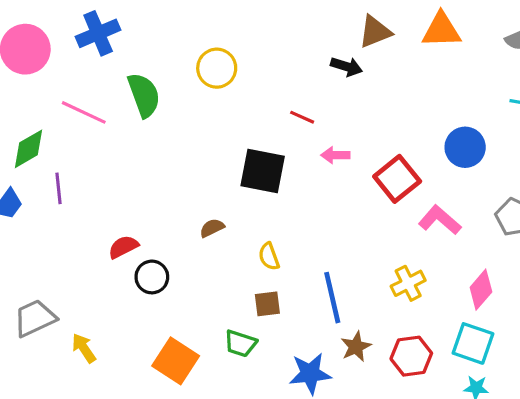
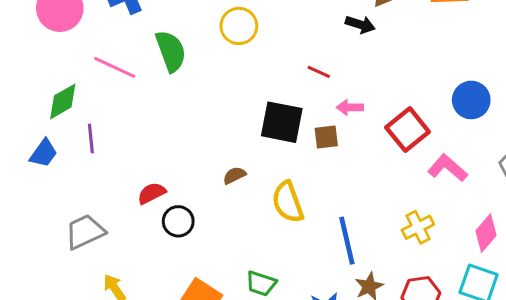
yellow semicircle: (269, 256) -> (288, 202), size x1.6
brown square: (267, 304) -> (326, 137), moved
gray trapezoid: (35, 318) -> (85, 232), moved

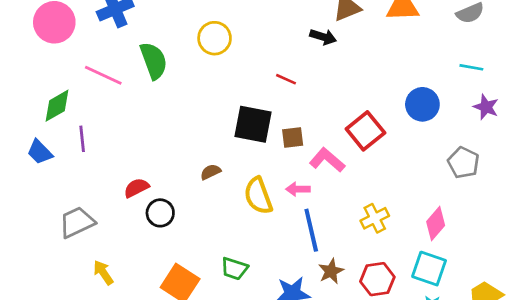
pink arrow: (350, 107) -> (298, 189), moved
blue trapezoid: (44, 153) -> (40, 152), turned 100
pink L-shape: (448, 168) -> (327, 160), moved

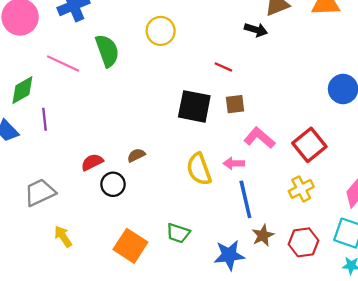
red square: (365, 131) -> (309, 145), moved
brown square: (293, 137) -> (235, 104), moved
brown semicircle: (211, 172) -> (136, 155), moved

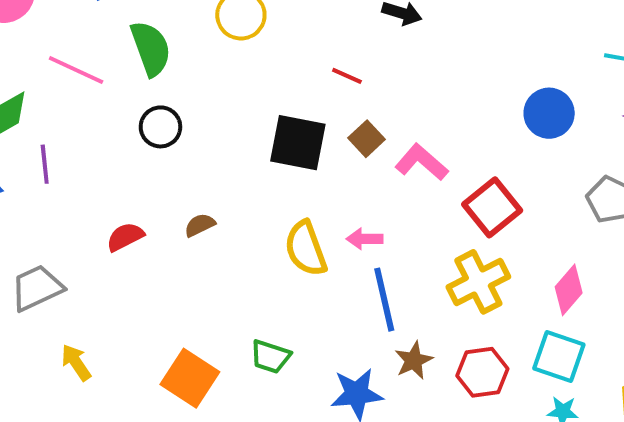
brown square: (235, 104) -> (367, 139), turned -36
pink L-shape: (259, 138) -> (421, 162), moved
black circle: (113, 184) -> (160, 127), moved
yellow cross: (301, 189) -> (478, 282), size x1.4

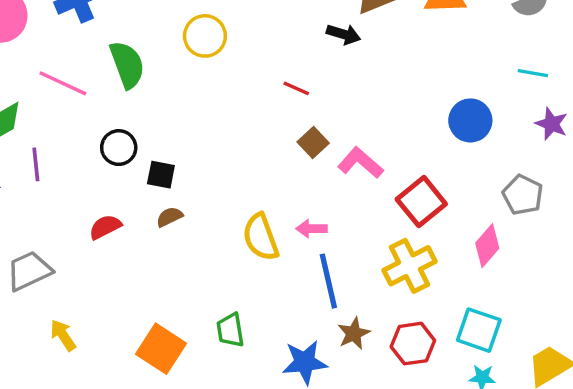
black circle: (160, 127) -> (119, 148), moved
black square: (298, 143) -> (161, 175), moved, size x0.6
pink diamond: (569, 290) -> (487, 246), moved
green trapezoid: (270, 357) -> (230, 330), turned 63

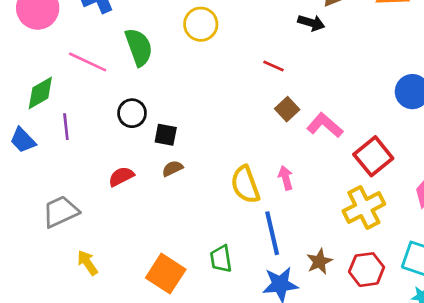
pink arrow: (311, 229) -> (286, 178), turned 75
blue line: (328, 281) -> (272, 233), moved

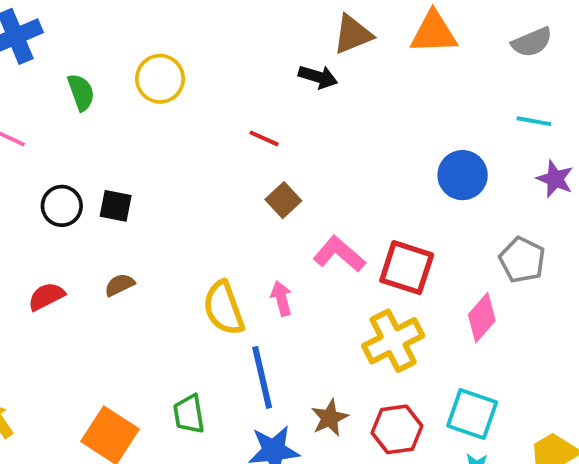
green semicircle: (139, 47) -> (81, 92), moved, size x0.7
pink L-shape: (325, 125) -> (339, 254), moved
black square: (166, 135) -> (116, 206), moved
red square: (373, 156) -> (407, 268), turned -33

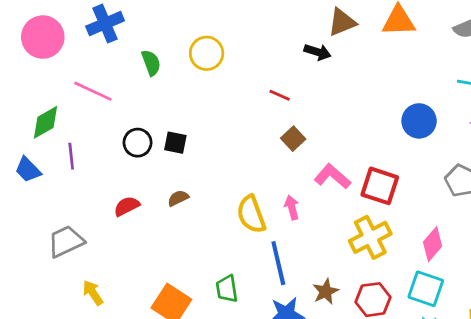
pink diamond: (482, 318) -> (433, 244), moved

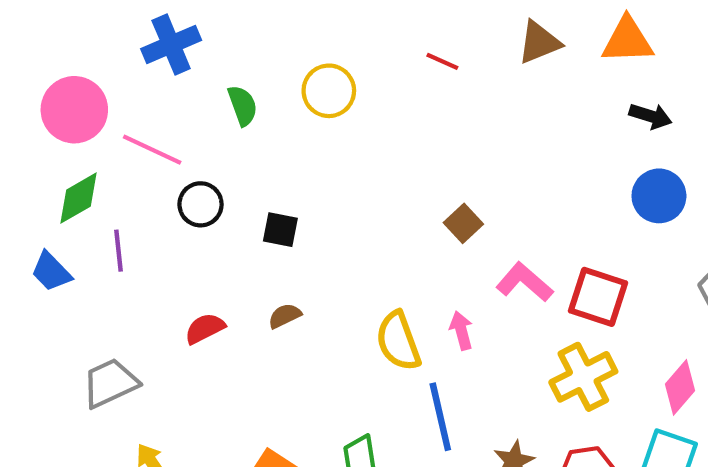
pink circle: (43, 37) -> (74, 110), moved
black arrow: (318, 52) -> (651, 116), moved
red line: (280, 95) -> (442, 61), moved
black circle: (138, 143) -> (201, 204), moved

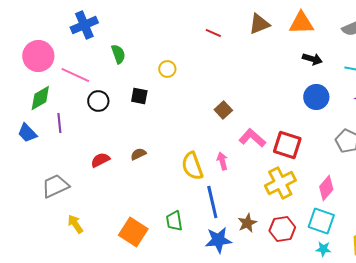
yellow circle: (329, 91) -> (167, 69), moved, size x0.7
black square: (280, 230) -> (139, 96), moved

